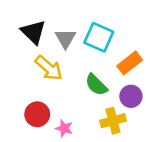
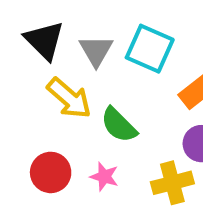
green semicircle: (96, 85) -> (119, 125), moved
pink star: (64, 128) -> (104, 177), moved

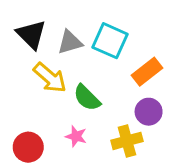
gray triangle: (96, 51) -> (70, 42), turned 44
red circle: (51, 172) -> (28, 147), moved

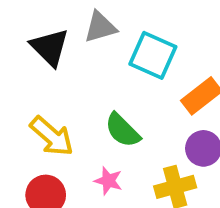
gray triangle: (70, 42) -> (100, 27), moved
yellow arrow: (50, 78) -> (52, 136), moved

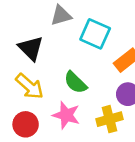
black triangle: (50, 47) -> (31, 48), moved
pink star: (108, 181) -> (66, 115), size x1.5

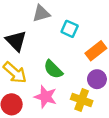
cyan square: (95, 34) -> (70, 29), size x0.7
yellow cross: (109, 119) -> (82, 100), turned 35

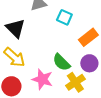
green semicircle: (53, 69) -> (61, 62), moved
yellow cross: (82, 100) -> (75, 82), turned 36

